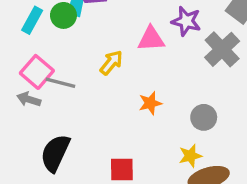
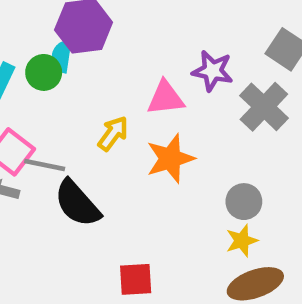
orange star: (150, 103) -> (170, 159), moved, size x1.5
black semicircle: (55, 153) -> (77, 203), moved, turned -63
yellow star: (190, 156) -> (242, 241), moved

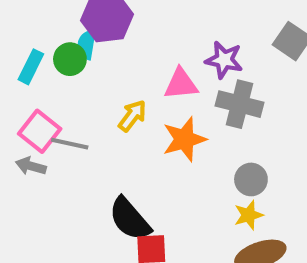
gray cross: (264, 107) -> (240, 104), moved, turned -30
black semicircle: (77, 203) -> (130, 219), moved

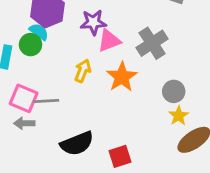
cyan semicircle: (87, 44) -> (39, 32), turned 132
purple star: (224, 60) -> (93, 22), moved
gray cross: (240, 104) -> (152, 43), turned -32
black semicircle: (130, 219) -> (77, 143), moved, turned -56

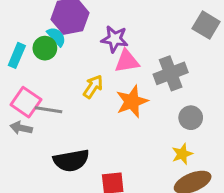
gray circle: (174, 91) -> (191, 118), moved

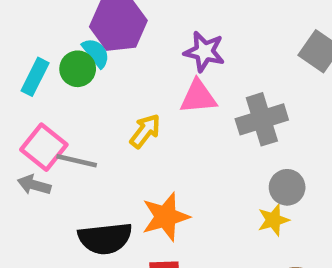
purple star: (115, 39) -> (204, 52), moved
orange star: (132, 102) -> (166, 217), moved
yellow star: (182, 154) -> (273, 220), moved

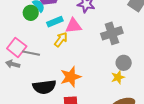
cyan rectangle: (35, 77) -> (55, 22), moved, turned 42
pink triangle: (198, 97) -> (74, 26), moved

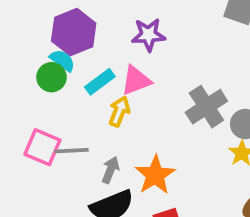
gray cross: (112, 33) -> (206, 107), moved
gray arrow: (13, 64) -> (110, 170), moved, turned 112

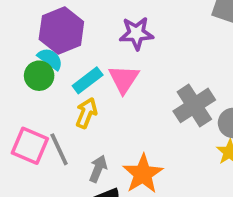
pink triangle: (136, 80) -> (124, 79), turned -36
yellow arrow: (119, 111) -> (86, 113), moved
gray line: (72, 151) -> (59, 149), turned 68

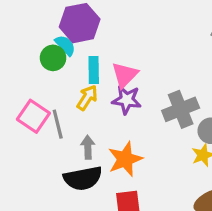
purple star: (136, 33) -> (127, 100), moved
cyan rectangle: (88, 80) -> (94, 70), turned -65
gray arrow: (98, 169) -> (88, 147), turned -35

